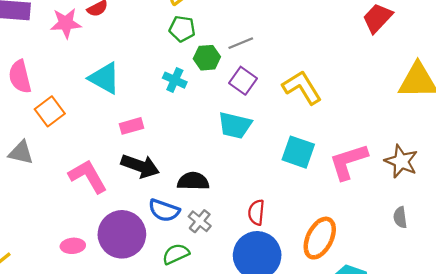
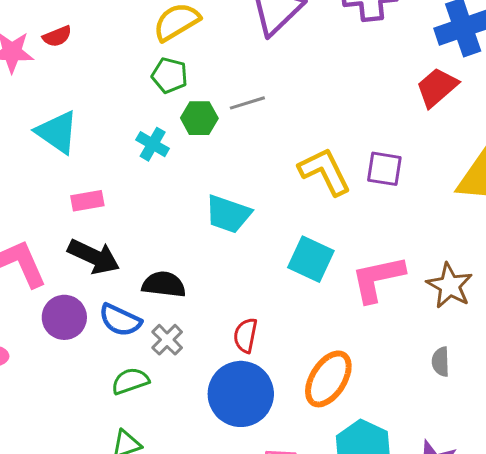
purple square: (243, 81) -> (384, 169), moved, turned -32
purple circle: (122, 234) -> (64, 317), moved, size x0.7

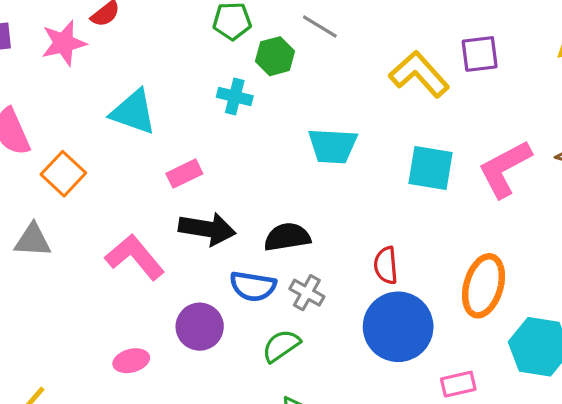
gray line: (247, 103) -> (320, 27), turned 64
purple circle: (64, 317) -> (200, 327), moved

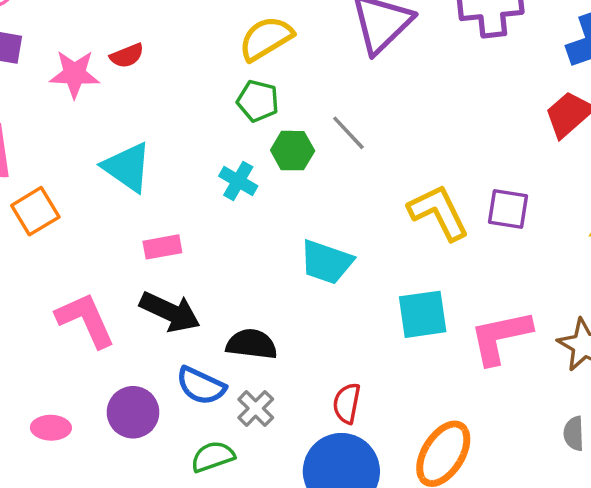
cyan square: (431, 168) -> (423, 314), turned -33

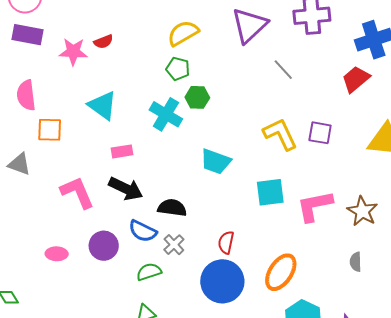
gray line: (348, 133) -> (283, 70), moved
cyan cross: (238, 181) -> (166, 114), size x1.5
orange square: (35, 211) -> (50, 130), turned 32

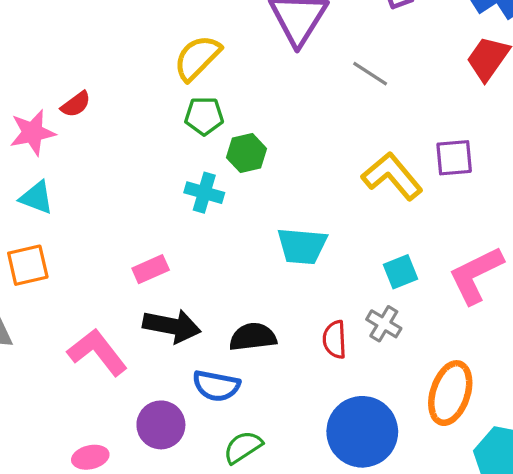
cyan triangle: (103, 105) -> (37, 198), moved, size x0.7
cyan cross: (166, 114) -> (204, 193), size x0.7
cyan square: (270, 192) -> (400, 272), size x0.7
red semicircle: (226, 242) -> (335, 340), moved
gray cross: (174, 245) -> (384, 324), moved

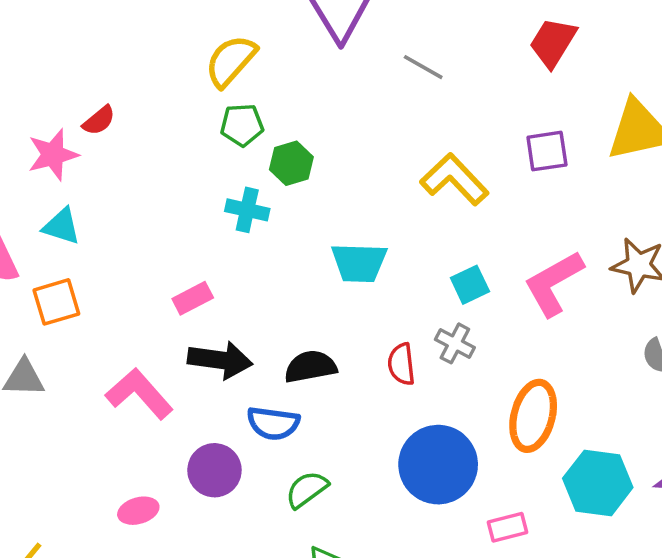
purple square: (454, 158) -> (547, 151), moved

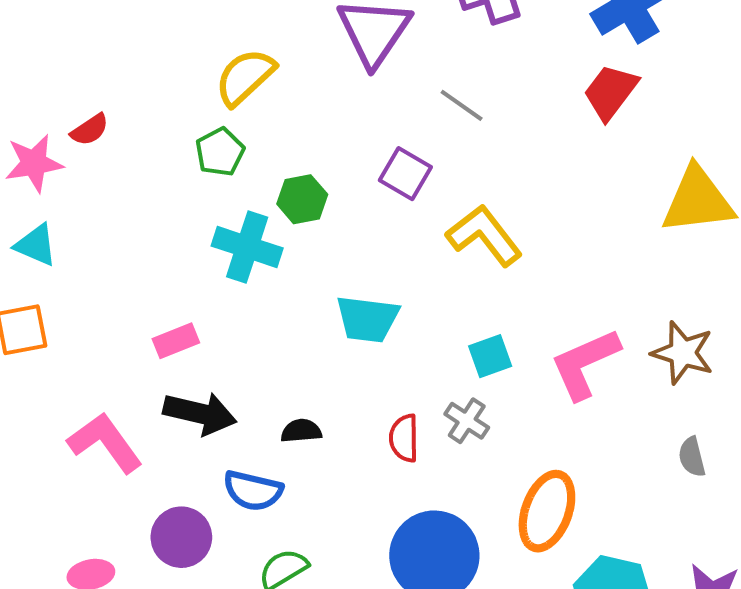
green pentagon: (242, 125) -> (220, 152), moved, turned -30
purple square: (547, 151) -> (405, 174), moved, turned 33
cyan cross: (247, 210) -> (247, 247), size x1.4
black semicircle: (310, 367) -> (301, 431), size x0.7

